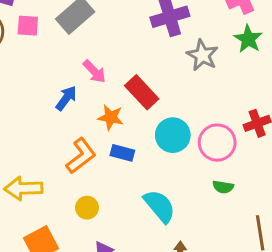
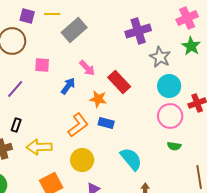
pink square: (28, 26) -> (42, 65), moved
cyan circle: (173, 135) -> (169, 86), moved
yellow circle: (87, 208) -> (82, 160), size x1.5

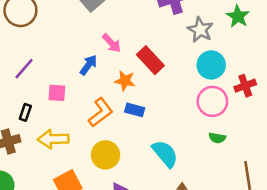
pink square: (42, 65) -> (57, 93), moved

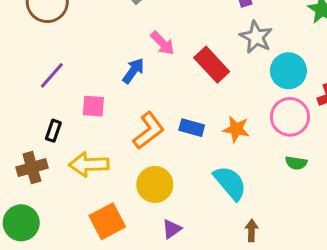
gray star: (200, 30) -> (256, 37), moved
orange star: (125, 81) -> (236, 129), moved

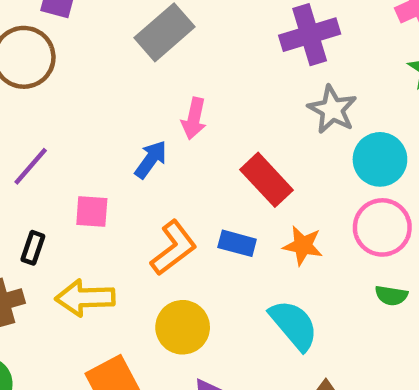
pink arrow: (162, 43) -> (194, 119), turned 56
red rectangle: (212, 65) -> (267, 180), moved

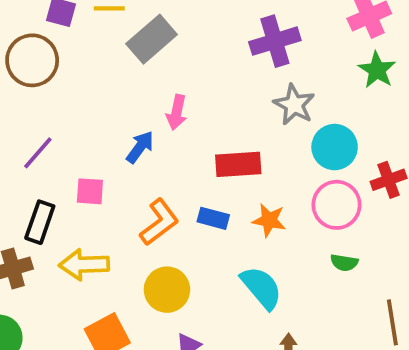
red rectangle: (267, 180) -> (238, 164), turned -51
black rectangle: (33, 248) -> (40, 222), size x1.5

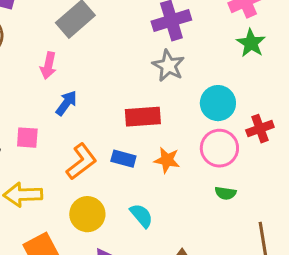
gray star: (294, 105) -> (168, 66), moved
pink arrow: (177, 112) -> (48, 66), moved
cyan semicircle: (261, 288) -> (141, 216), moved, size x0.7

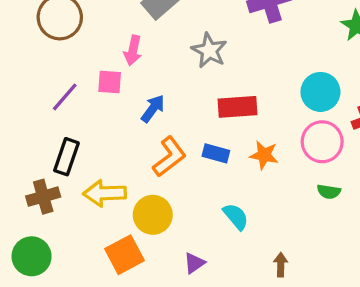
gray star: (168, 66) -> (209, 50), moved
blue arrow: (66, 103) -> (153, 109), moved
pink square: (27, 138) -> (110, 82), moved
yellow circle: (87, 214) -> (153, 215), moved

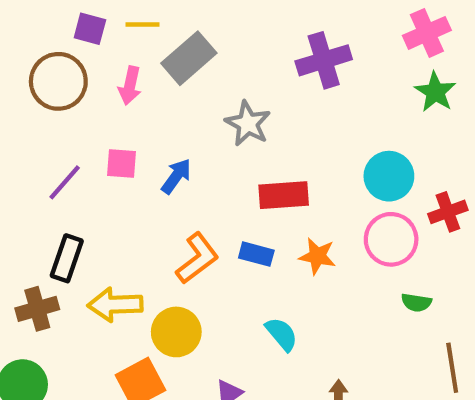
pink arrow: (133, 50) -> (130, 86), moved
blue arrow: (153, 109) -> (176, 176), moved
green semicircle: (329, 192) -> (416, 302), moved

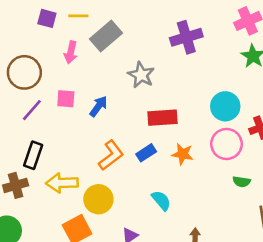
brown circle: (58, 81) -> (24, 72), moved
blue rectangle: (256, 254) -> (146, 153), turned -48

